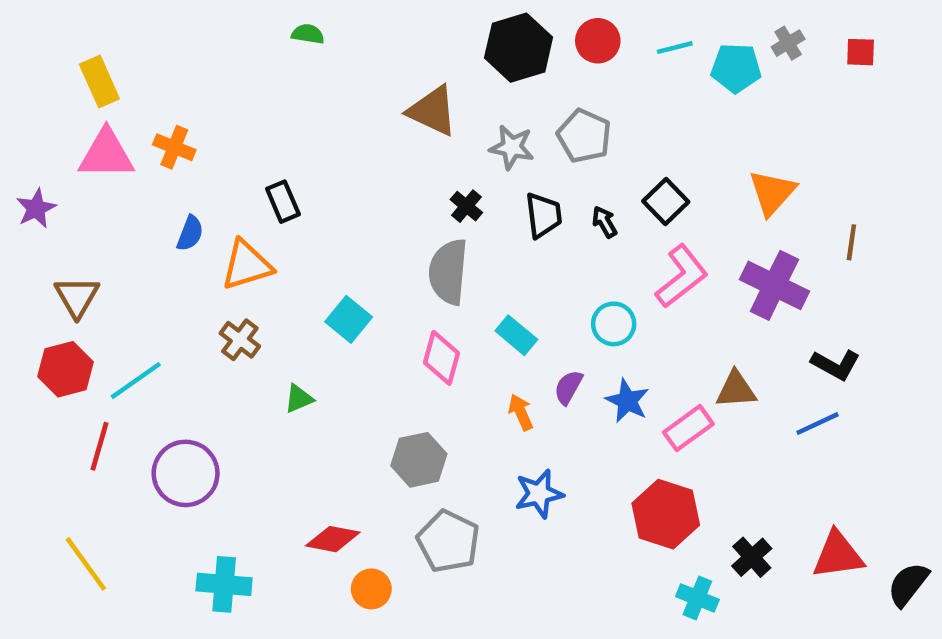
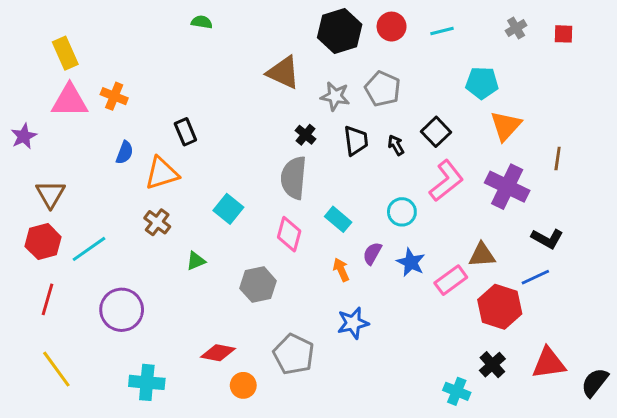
cyan pentagon: (736, 68) -> (482, 83), moved
red line: (99, 446) -> (47, 299), moved
gray hexagon: (419, 460) -> (258, 285), moved
red hexagon: (666, 514) -> (500, 307), moved

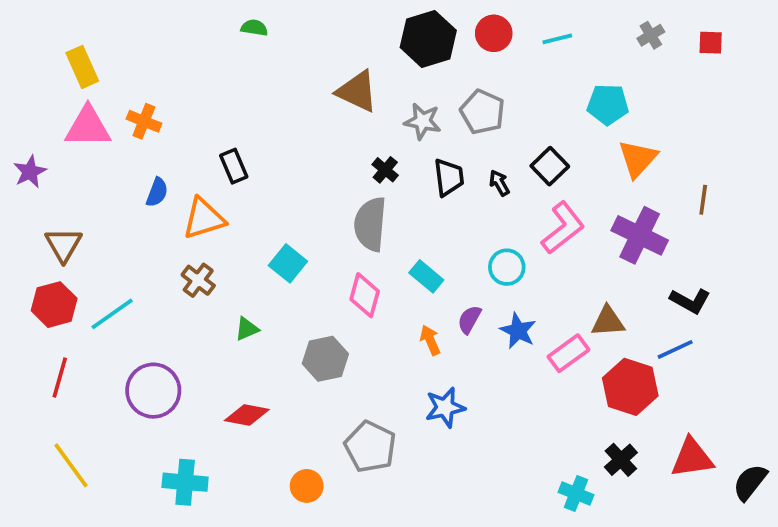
red diamond: (218, 353) -> (247, 415), moved

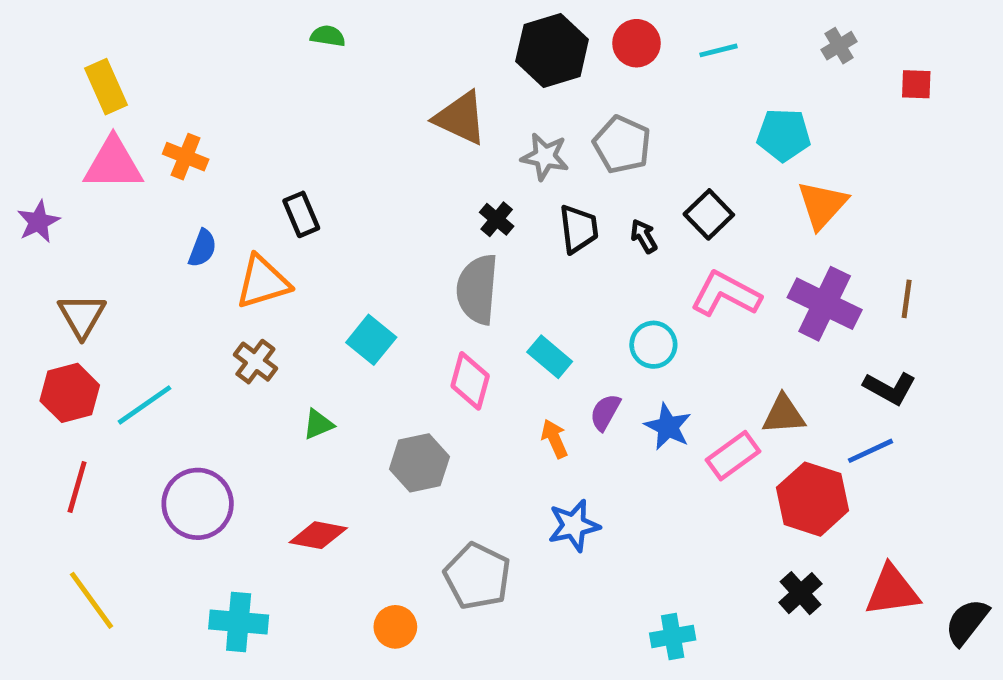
red square: (711, 43) -> (916, 84), moved
brown line: (703, 200) -> (907, 299), moved
pink L-shape: (563, 228) -> (726, 294), turned -114
cyan cross: (576, 493) -> (673, 636), moved, turned -32

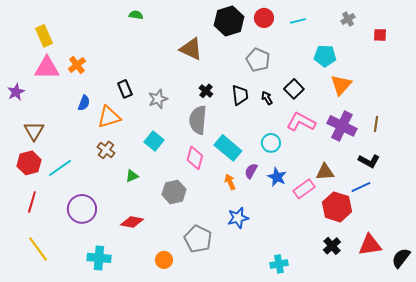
orange cross: (186, 157) -> (77, 65), turned 30
gray star: (545, 157) -> (158, 99), moved, turned -30
cyan rectangle: (550, 357) -> (228, 148), size x1.5

